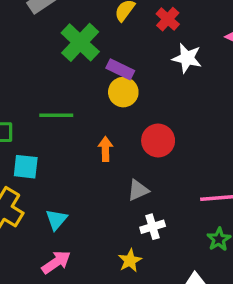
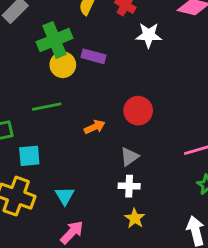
green cross: (80, 42) -> (55, 40), turned 36
yellow circle: (123, 92) -> (63, 65), moved
orange arrow: (105, 149) -> (95, 127), turned 78
white cross: (153, 227) -> (129, 186), moved, turned 30

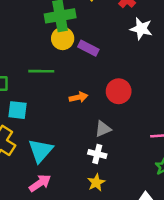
purple rectangle: (93, 56) -> (88, 48), moved
cyan triangle: (65, 196) -> (40, 151), size x1.5

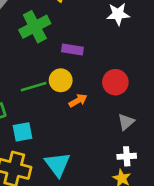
yellow circle: (63, 38) -> (61, 80), moved
gray triangle: (103, 129) -> (126, 122), moved
white cross: (97, 154) -> (127, 156), moved

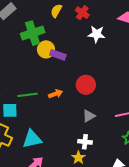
yellow circle: (61, 80) -> (46, 49), moved
green line: (34, 87) -> (27, 95), moved
cyan triangle: (57, 164) -> (32, 139), turned 45

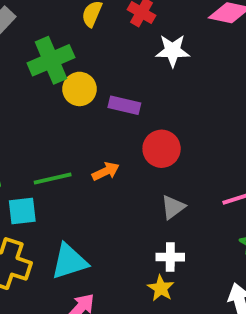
purple rectangle: (58, 55) -> (124, 105), moved

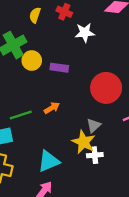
red circle: (162, 149) -> (106, 88), moved, size x1.4
cyan triangle: (69, 261) -> (49, 161), moved
yellow star: (161, 288) -> (84, 142), moved, size x1.5

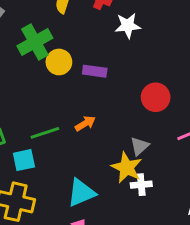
red circle: (106, 88) -> (156, 97), size x0.7

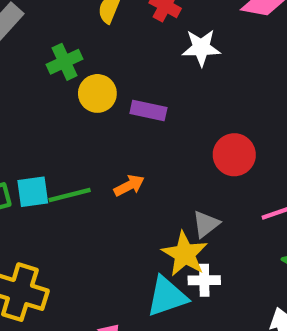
green cross: (35, 42) -> (64, 62), size x0.7
cyan square: (24, 160) -> (33, 192), moved
cyan triangle: (81, 193) -> (167, 296), moved

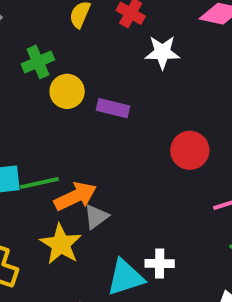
orange arrow: (129, 186) -> (75, 196), moved, size x1.5
gray triangle: (206, 224) -> (96, 217), moved
yellow star: (185, 254) -> (61, 244), moved

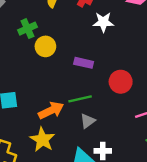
purple rectangle: (113, 108) -> (84, 63), moved
green line: (39, 183) -> (80, 99), moved
gray triangle: (96, 217) -> (88, 121), moved

